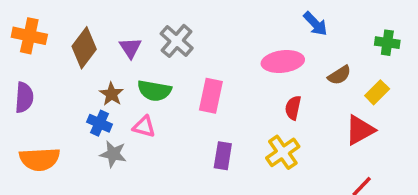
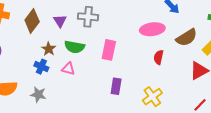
gray cross: (177, 41) -> (88, 17), turned -36
brown semicircle: (339, 75) -> (187, 38), size x1.5
yellow cross: (283, 152) -> (152, 97), moved
gray star: (113, 154) -> (38, 95), moved

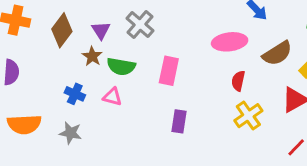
gray cross: (88, 17) -> (140, 24), turned 36
brown star: (49, 49) -> (92, 56), moved
yellow cross: (152, 97) -> (248, 116), moved

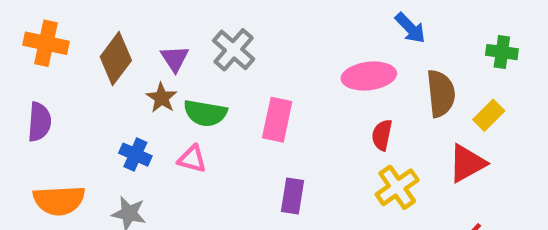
brown semicircle: (277, 53) -> (441, 93), turned -64

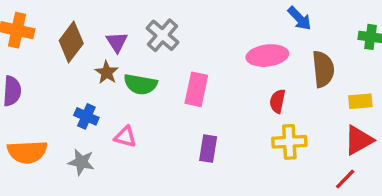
yellow rectangle: (489, 115) -> (360, 101), moved, turned 40
pink triangle: (192, 159) -> (125, 137), moved
red triangle: (467, 163) -> (359, 140), moved
yellow cross: (397, 187) -> (289, 142), turned 32

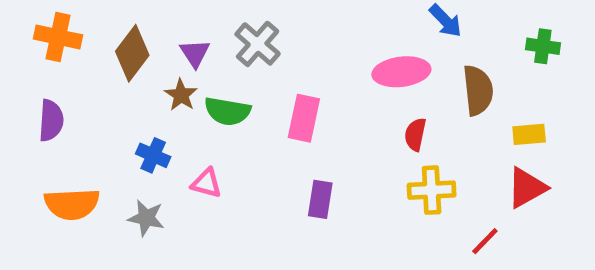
red line: (345, 179) -> (485, 241), moved

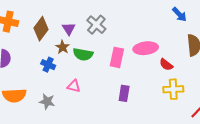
pink ellipse: (401, 72) -> (146, 48), moved
red semicircle: (415, 134) -> (166, 65), turned -64
blue cross: (153, 155) -> (48, 65), moved

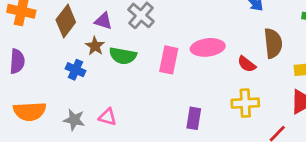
purple triangle: (69, 29) -> (103, 21), turned -40
red semicircle: (166, 65) -> (247, 64), moved
pink triangle: (74, 86) -> (108, 117), moved
purple rectangle: (124, 93) -> (194, 118), moved

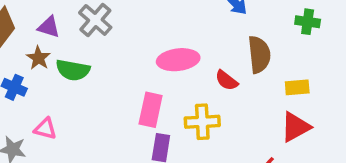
pink rectangle: (169, 60) -> (151, 110), moved
yellow cross: (245, 103) -> (202, 122), moved
pink triangle: (108, 117) -> (45, 129), moved

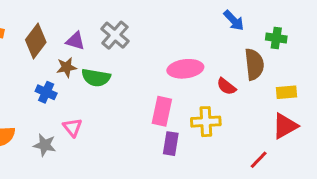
green cross: (308, 22) -> (276, 38), moved
brown star: (38, 58) -> (67, 67), turned 30
pink triangle: (45, 129) -> (72, 127), turned 36

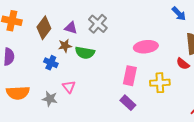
red semicircle: (226, 86) -> (183, 64), moved
purple rectangle: (171, 144) -> (128, 103), moved, turned -56

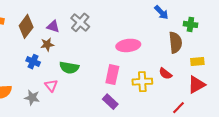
green semicircle: (85, 53) -> (69, 68), moved
red semicircle: (183, 64) -> (165, 74), moved

